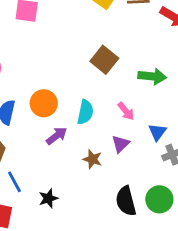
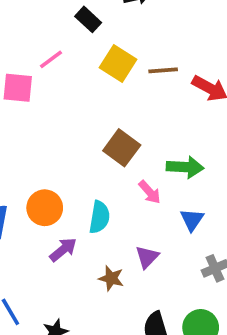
pink arrow: (126, 111) -> (150, 192), moved
blue triangle: (157, 132) -> (192, 220), moved

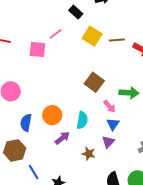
blue triangle: (192, 220) -> (113, 124), moved

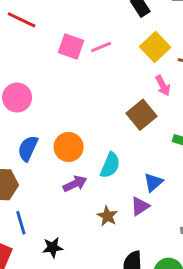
pink line: (56, 34) -> (101, 47), moved
pink arrow: (110, 106) -> (163, 86), moved

